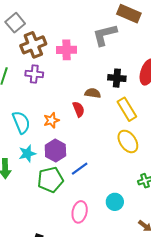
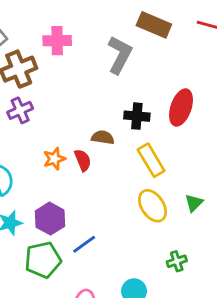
gray L-shape: (105, 35) -> (120, 55), turned 132
pink cross: (67, 50) -> (57, 41), moved
purple cross: (34, 74) -> (20, 110), turned -30
orange star: (51, 120) -> (54, 159), moved

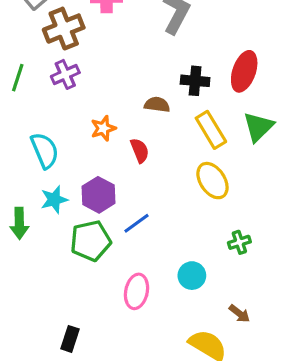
red semicircle: (83, 160) -> (140, 150), moved
green triangle: (194, 203) -> (258, 127), moved, size x1.5

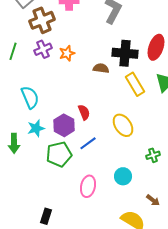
black cross: (195, 81) -> (125, 53), size x1.4
orange star: (103, 128) -> (67, 53), moved
red semicircle: (140, 150) -> (84, 112), moved
yellow ellipse: (212, 181) -> (123, 125), moved

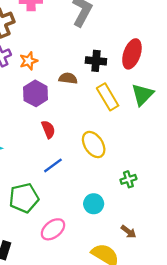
black cross: (125, 53) -> (96, 61), size x0.7
purple hexagon: (64, 125) -> (36, 93), moved
green pentagon: (59, 154) -> (24, 198), moved
pink ellipse: (88, 186) -> (53, 229), moved, turned 40

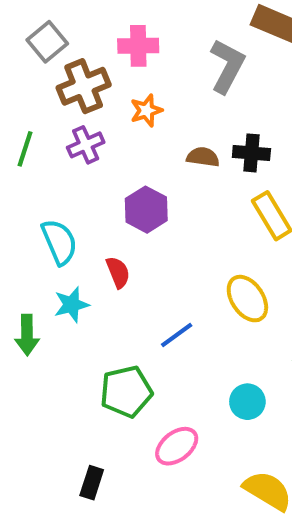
orange star: (29, 61) -> (146, 111), moved
brown semicircle: (68, 78) -> (203, 157), moved
red semicircle: (48, 129) -> (118, 272), moved

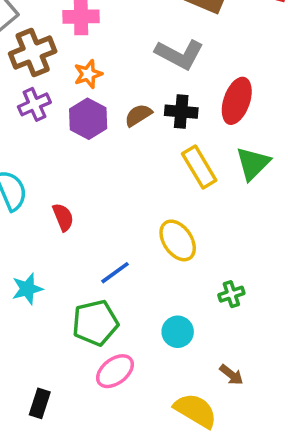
gray L-shape: (227, 66) -> (179, 54), moved, turned 90
brown semicircle: (203, 157) -> (138, 115), turned -40
purple hexagon: (146, 210) -> (88, 119), moved
cyan star: (72, 305) -> (27, 289), moved
green pentagon: (126, 392) -> (95, 323), moved

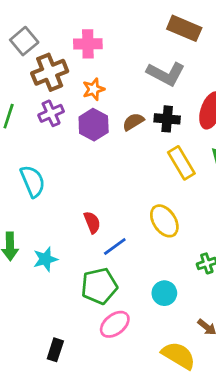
red semicircle: (63, 217) -> (92, 222), moved

